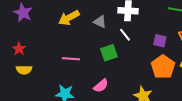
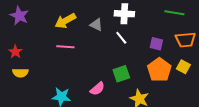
green square: (109, 53) -> (121, 74), moved
pink line: (71, 59) -> (65, 47), moved

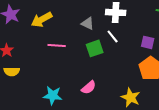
yellow arrow: (65, 21) -> (42, 19), moved
green square: (121, 74) -> (95, 48), moved

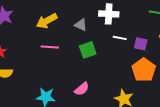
yellow arrow: (42, 19) -> (47, 21), moved
white line: (113, 36) -> (120, 38), moved, turned -40

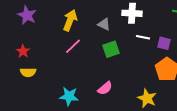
yellow arrow: (47, 21) -> (70, 20), turned 140
pink line: (50, 47) -> (73, 46), turned -48

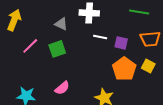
yellow arrow: (70, 20) -> (14, 20), moved
green square: (111, 49) -> (57, 49), moved

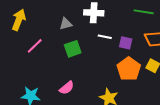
gray triangle: (61, 24) -> (66, 24), turned -40
green square: (57, 49) -> (73, 49), moved

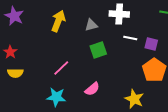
yellow arrow: (19, 20) -> (58, 21), moved
pink line: (35, 46) -> (61, 68), moved

